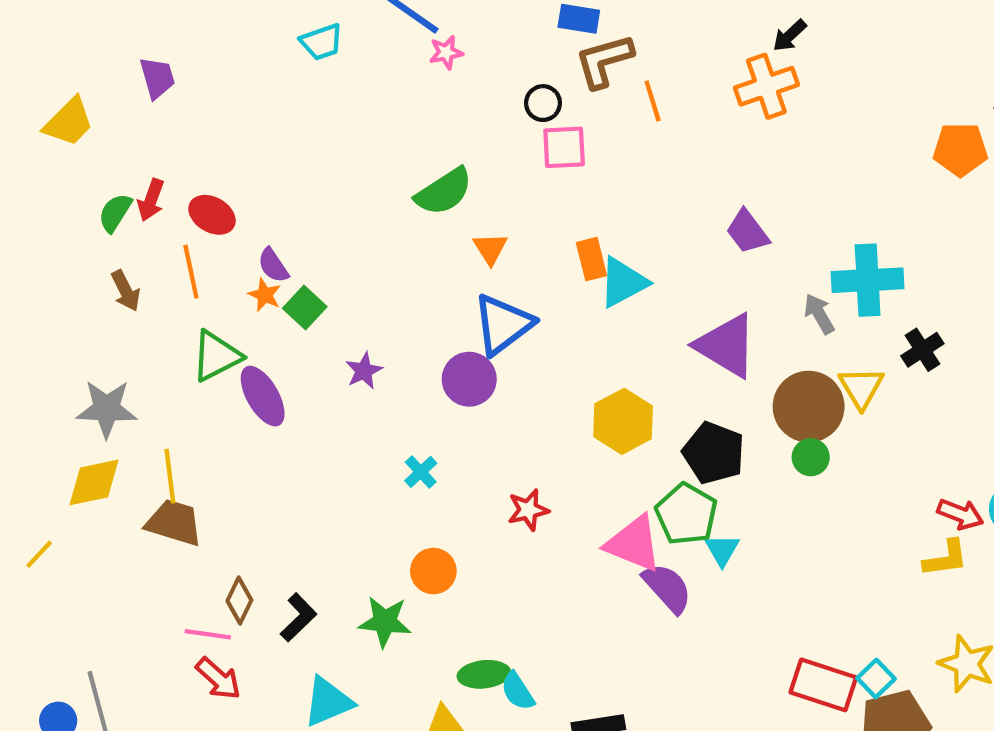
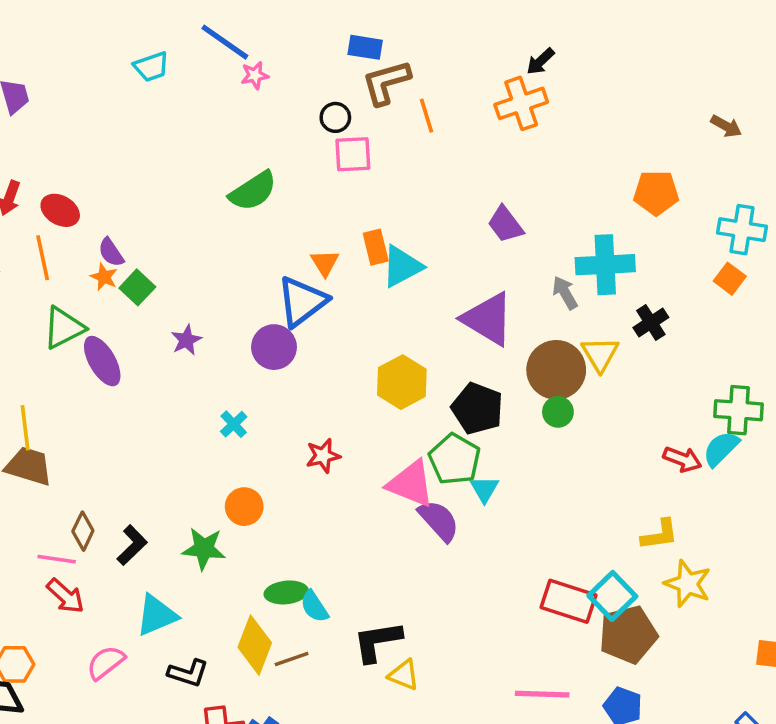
orange pentagon: (960, 149) -> (656, 193), moved
orange triangle: (490, 249) -> (325, 263), moved
yellow L-shape: (946, 558) -> (660, 535), moved
cyan square: (876, 679) -> (612, 596), size x1.5

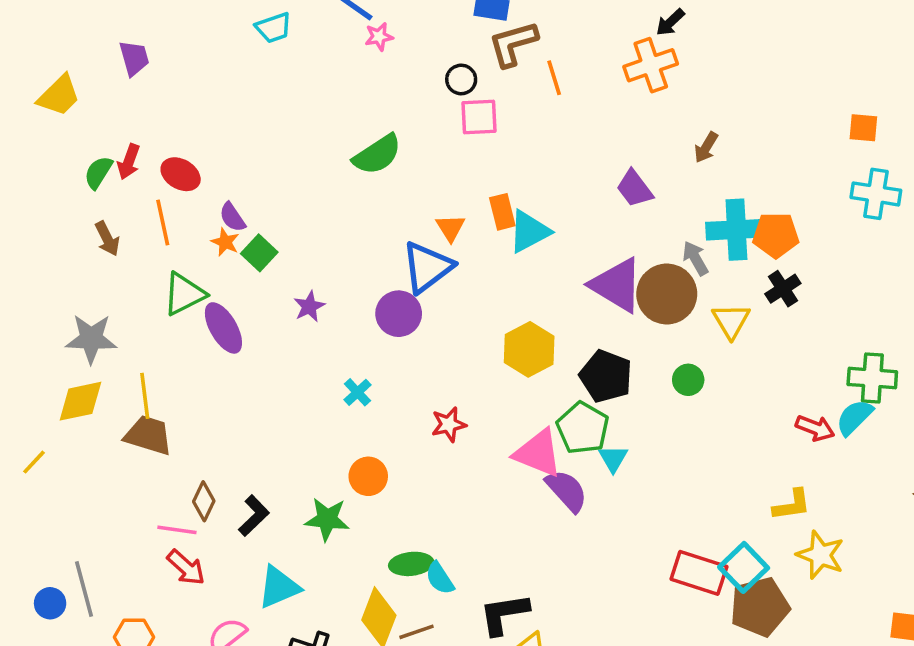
brown arrow: (726, 126) -> (706, 147), moved, turned 92
orange pentagon: (656, 193) -> (776, 235), moved
orange square: (730, 279) -> (863, 128), moved, turned -32
brown circle: (556, 370) -> (667, 294), moved

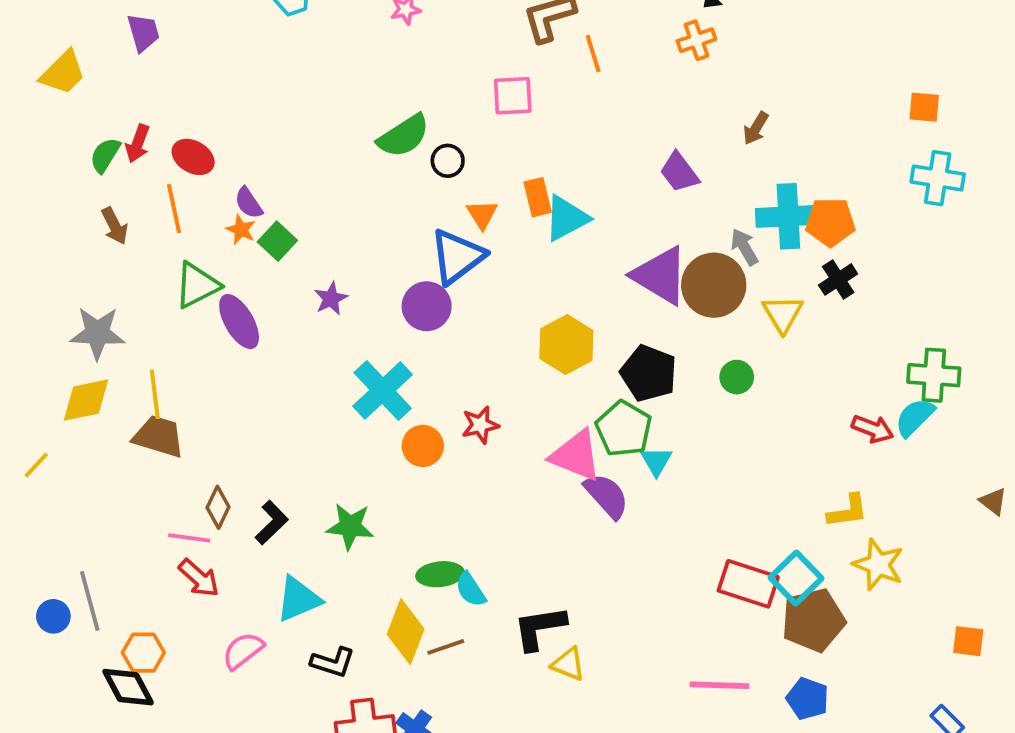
orange cross: (651, 65) -> (696, 40), size x0.7
black circle: (461, 79) -> (448, 161), moved
cyan cross: (358, 392) -> (383, 390), size x2.0
orange circle: (368, 476) -> (423, 446), moved

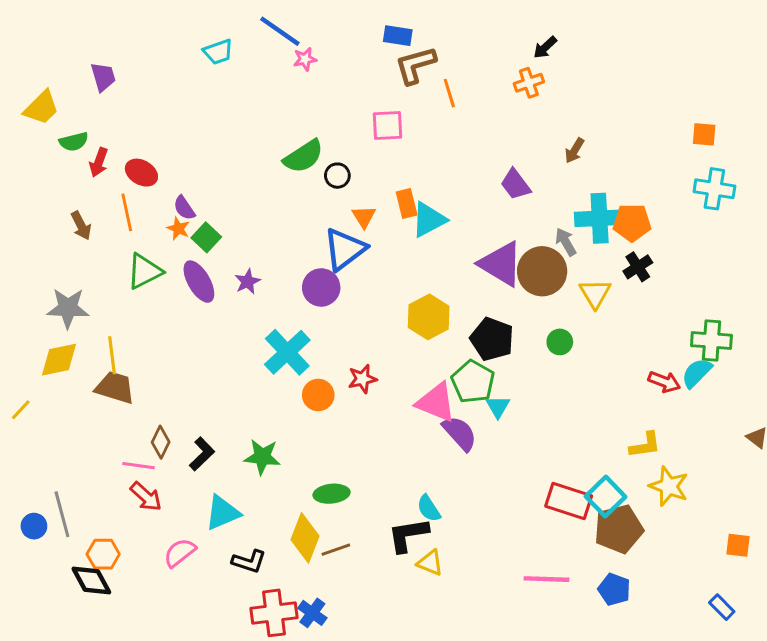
green semicircle: (105, 155) -> (74, 142), moved, turned -136
purple ellipse: (239, 322) -> (199, 282), moved
cyan semicircle: (471, 590) -> (429, 508), moved

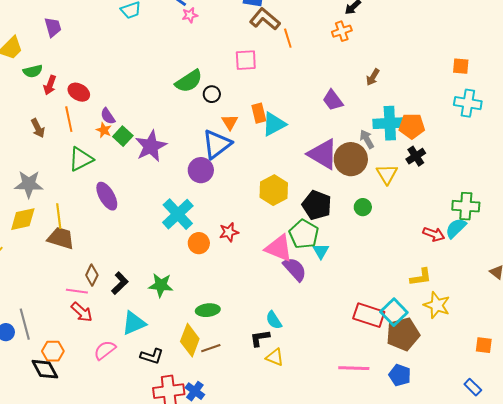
brown L-shape: (415, 65) -> (265, 19), turned 56
purple ellipse: (199, 282) -> (107, 196), moved
purple star: (248, 282) -> (151, 146), moved, size x1.8
black L-shape: (408, 535) -> (260, 338), size x0.7

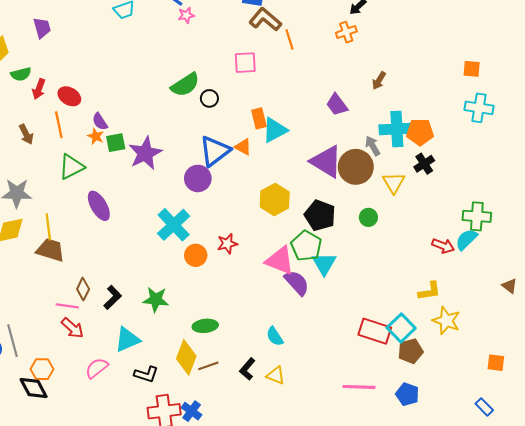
orange triangle: (230, 122) -> (243, 147), moved, turned -30
green square: (123, 136) -> (116, 143), turned 36
cyan triangle: (321, 251) -> (324, 264), size x1.4
brown pentagon: (403, 334) -> (411, 351), size x0.7
black L-shape: (260, 338) -> (247, 369), moved, turned -40

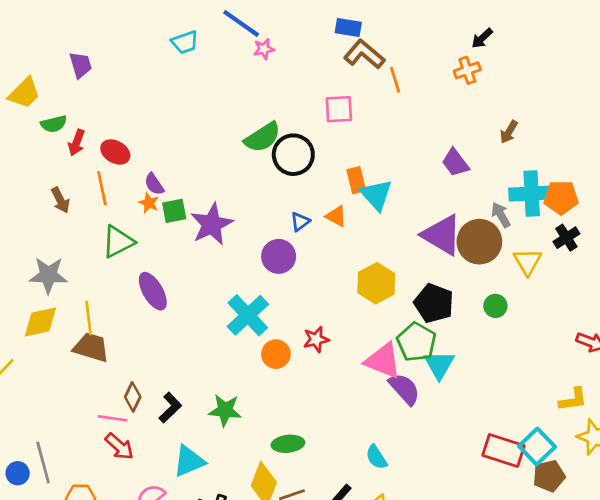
black circle: (209, 98) -> (293, 155), size x1.8
cyan triangle: (275, 130) -> (376, 195), turned -44
blue triangle: (215, 151) -> (300, 222), size x0.5

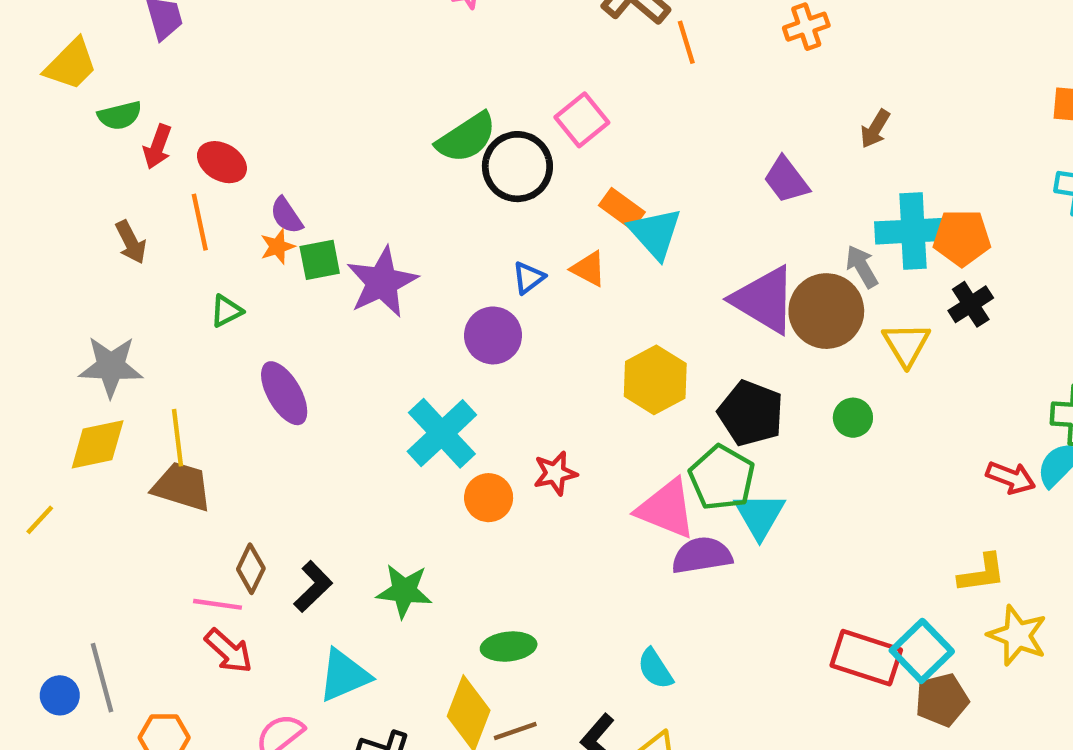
pink square: (339, 109) -> (582, 120), moved, turned -36
orange rectangle: (356, 180) -> (622, 209), turned -40
orange star: (149, 203) -> (277, 247), turned 30
green triangle: (118, 242) -> (226, 311), size x0.6
purple semicircle: (404, 389) -> (702, 555), turned -57

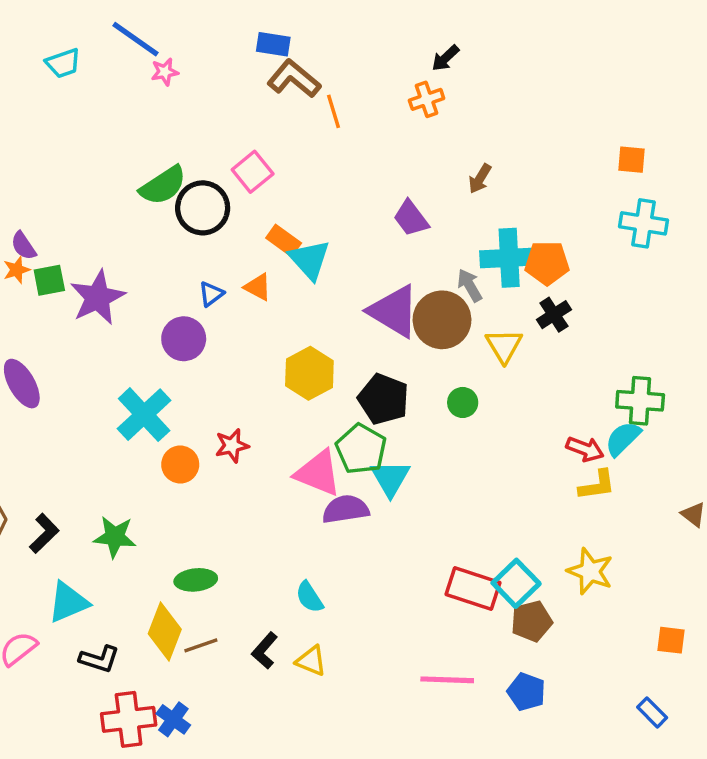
yellow L-shape: (982, 573) -> (597, 485), moved

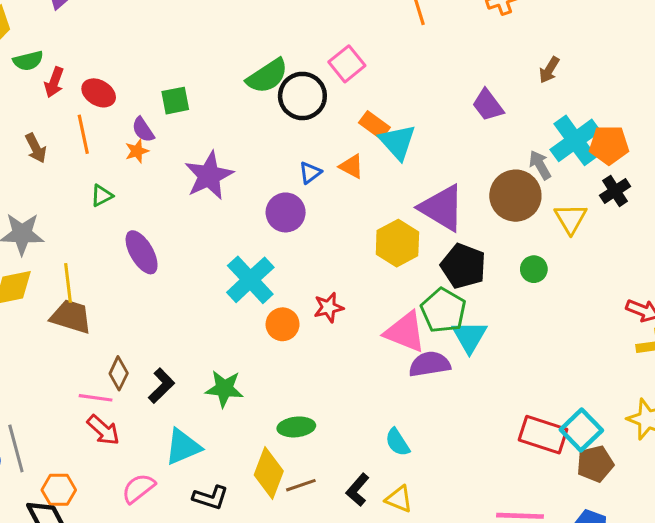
cyan cross: (509, 258) -> (575, 140), turned -33
green square: (49, 280) -> (175, 101), moved
purple triangle: (394, 311) -> (442, 208), moved

